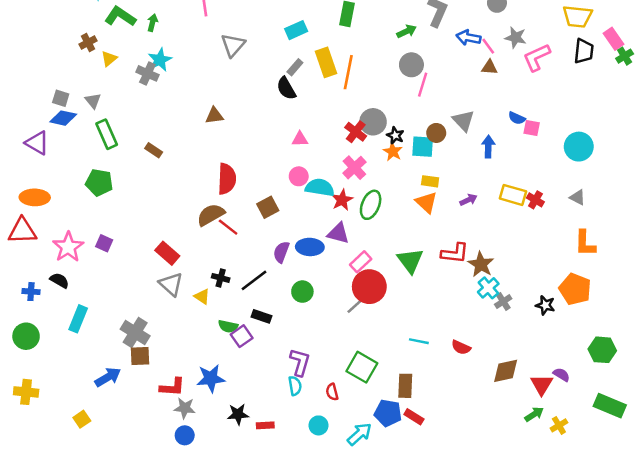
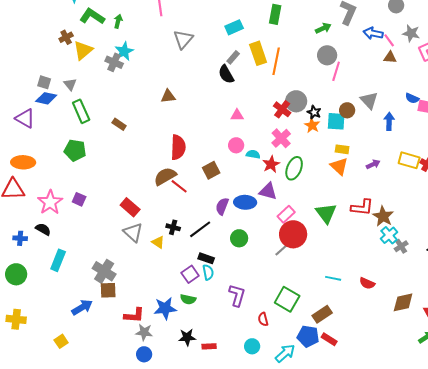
yellow triangle: (109, 59) -> (83, 50), size x1.5
cyan semicircle: (320, 187) -> (253, 154), size x0.6
green semicircle: (228, 326) -> (188, 299), moved
cyan semicircle: (295, 386) -> (208, 272), moved
brown rectangle: (405, 386) -> (322, 314), turned 54

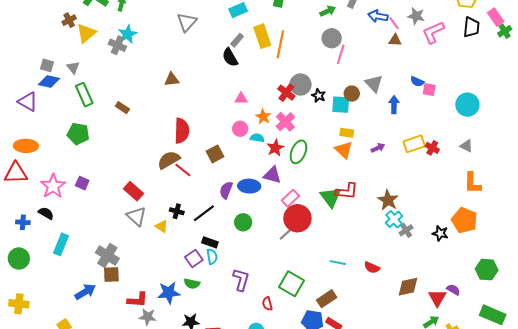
orange star: (312, 125) -> (263, 117), moved
yellow rectangle: (409, 160) -> (414, 144), turned -35
red L-shape: (362, 207) -> (347, 191), moved

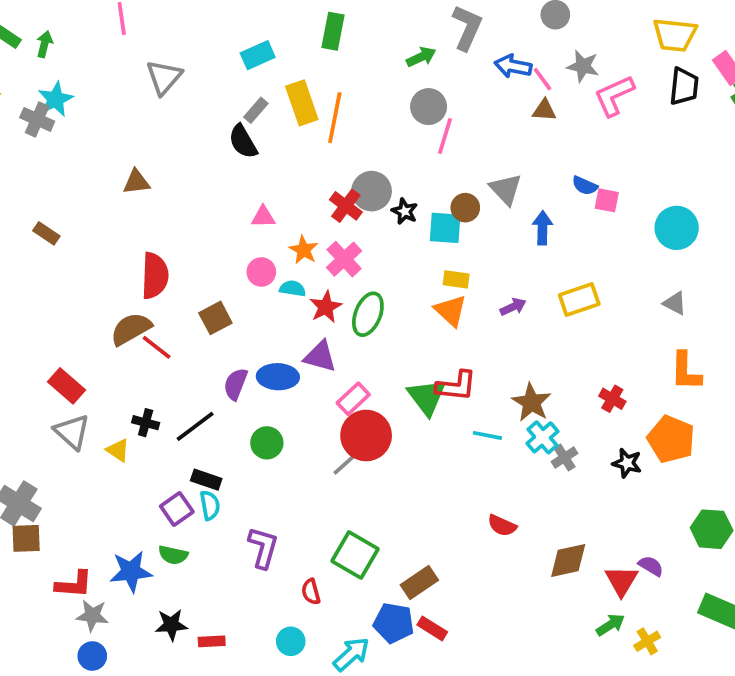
red cross: (432, 148) -> (612, 399), moved
cyan line: (338, 263) -> (487, 435), moved

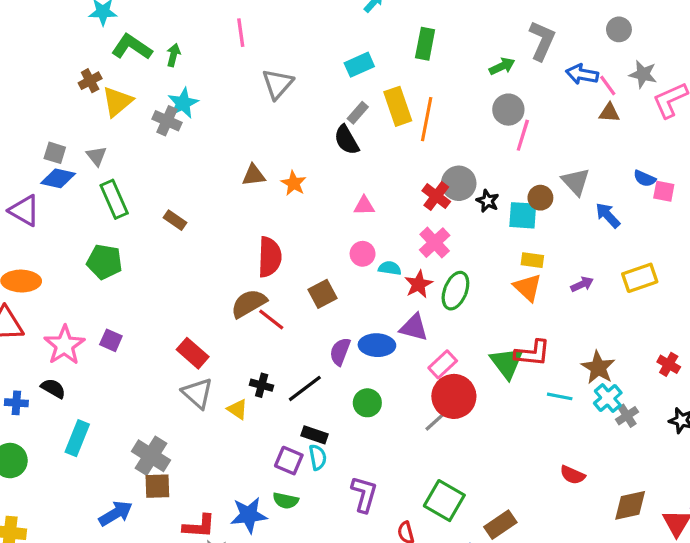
blue arrow: (542, 228) -> (608, 215), turned -44
orange star: (304, 250) -> (294, 183), moved
purple square: (177, 509) -> (289, 461), turned -32

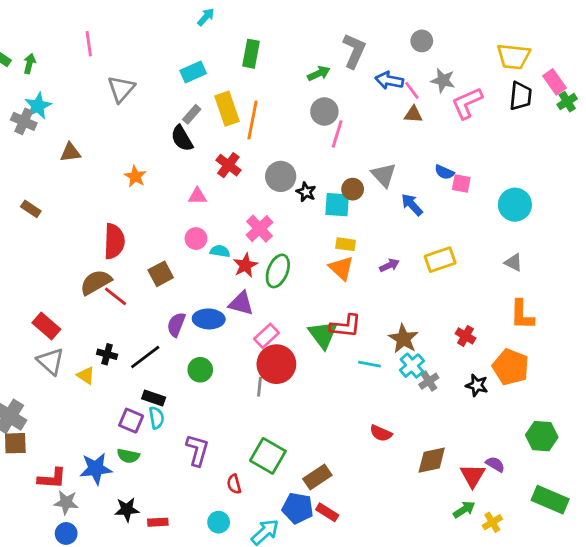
brown triangle: (254, 175) -> (70, 152), moved
red cross: (436, 196) -> (228, 165), moved
gray line: (435, 422) -> (259, 387), turned -42

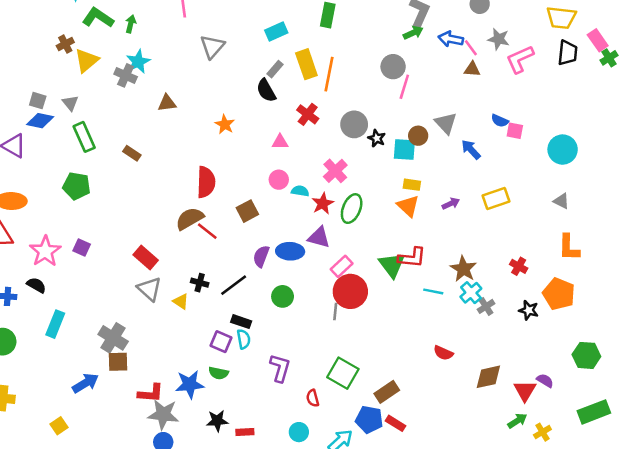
green arrow: (319, 73) -> (413, 33), moved
green rectangle: (550, 500) -> (594, 412), turned -44
gray star: (66, 502) -> (163, 414), size x1.4

